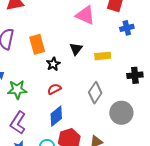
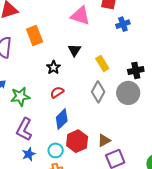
orange rectangle: (37, 44) -> (35, 36), moved
yellow rectangle: (103, 56) -> (102, 63), moved, turned 70
gray circle: (121, 113) -> (128, 93), moved

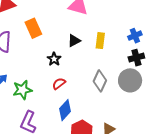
blue cross: (123, 24) -> (135, 36), moved
black triangle: (74, 50) -> (74, 41), turned 32
yellow rectangle: (102, 63) -> (100, 41), moved, turned 42

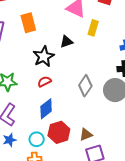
yellow rectangle: (100, 41) -> (93, 28), moved
black star: (54, 59) -> (44, 57), size x1.5

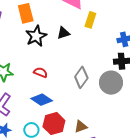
black star: (44, 57) -> (36, 36), moved
red semicircle: (44, 82) -> (41, 72), turned 48
blue diamond: (46, 109) -> (42, 100), turned 70

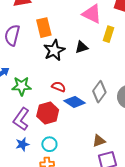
blue diamond: (42, 100) -> (75, 102), moved
red hexagon: (54, 124) -> (48, 113), moved

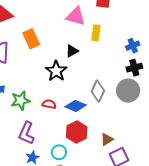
black star: (54, 50) -> (56, 71), moved
red semicircle: (59, 87) -> (49, 104), moved
red hexagon: (48, 113) -> (77, 132), moved

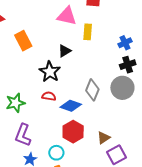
red semicircle: (49, 104) -> (49, 96), moved

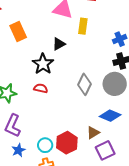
blue diamond: (71, 106) -> (110, 116), moved
red hexagon: (73, 132) -> (67, 143), moved

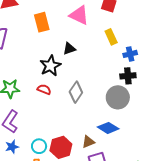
yellow rectangle: (83, 26) -> (111, 37), moved, turned -42
orange rectangle: (18, 32) -> (42, 22), moved
gray diamond: (84, 84) -> (76, 92), moved

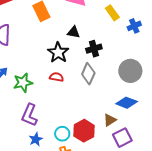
black triangle: (69, 49) -> (74, 32), turned 40
black cross: (128, 76) -> (94, 49), moved

